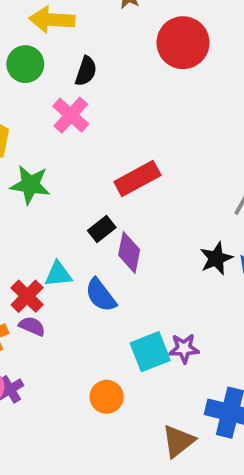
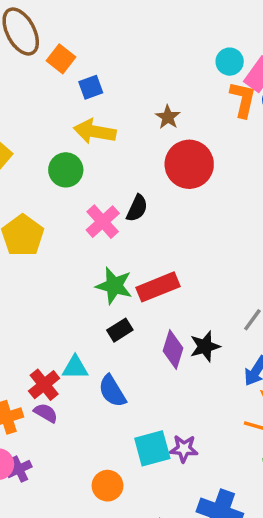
red circle: (183, 43) -> (189, 164), moved
black semicircle: (86, 71) -> (137, 208), moved
green star: (30, 185) -> (114, 286), moved
purple diamond: (129, 252) -> (173, 349), moved
black star: (216, 258) -> (205, 346), moved

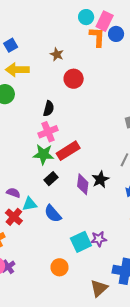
red circle: (189, 164) -> (74, 79), size x0.7
pink cross: (103, 222) -> (48, 132), moved, turned 30
purple semicircle: (46, 413) -> (13, 193), moved

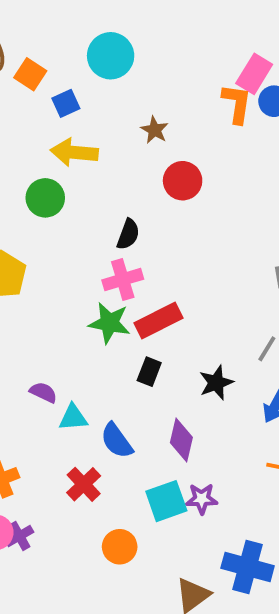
cyan circle: (86, 17) -> (111, 56), moved, size x1.5
black rectangle: (51, 179) -> (149, 372), moved, turned -32
purple diamond: (83, 184) -> (181, 440), moved
red cross: (14, 217) -> (84, 484), moved

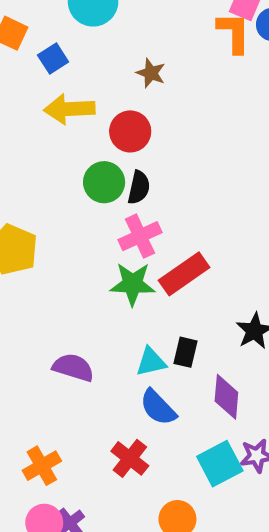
red circle: (183, 181) -> (130, 131), moved
green circle: (45, 198) -> (104, 182), moved
black rectangle: (149, 372) -> (186, 352), moved
purple semicircle: (43, 392) -> (73, 367), size x1.4
cyan triangle: (73, 418) -> (151, 362), moved

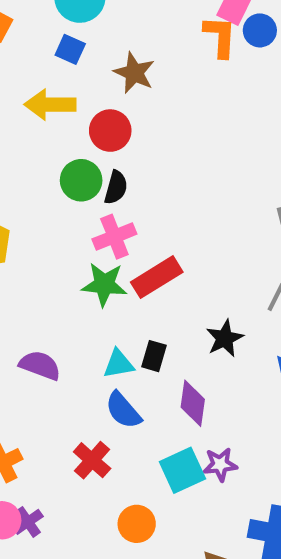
blue square: (53, 58) -> (70, 49), moved, turned -36
brown star: (151, 73) -> (134, 73), size x1.4

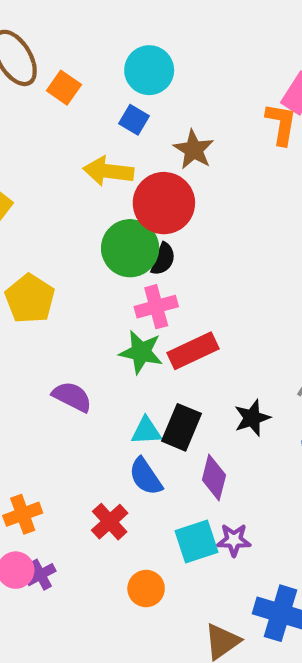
red circle: (110, 131) -> (164, 203), size x1.5
green circle: (81, 180) -> (130, 248), size x1.4
black rectangle: (154, 356) -> (182, 427), size x1.5
purple semicircle: (40, 365) -> (72, 397), moved

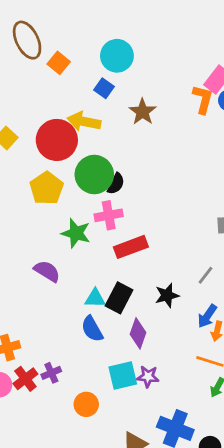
red circle: (164, 203) -> (57, 140), moved
yellow pentagon: (30, 299) -> (47, 188), moved
green star: (141, 352) -> (76, 233), moved
red cross: (110, 522) -> (25, 379), moved
purple cross: (41, 575) -> (51, 373), moved

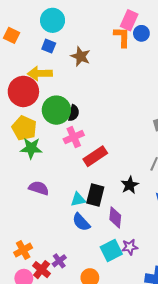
green star: (76, 233) -> (31, 148), moved

